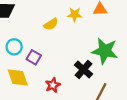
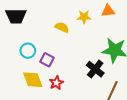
yellow semicircle: (51, 24) -> (62, 27), turned -120
red star: (53, 85) -> (56, 83), moved

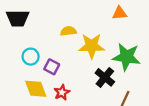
yellow star: (84, 17) -> (92, 46), moved, size x1.6
yellow semicircle: (62, 27) -> (68, 31), turned -32

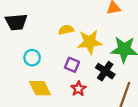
purple square: (52, 67) -> (72, 65), moved
red star: (62, 92) -> (78, 89), moved

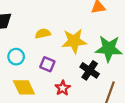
yellow semicircle: (66, 30) -> (43, 33), moved
purple square: (72, 65) -> (47, 64), moved

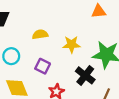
yellow star: (74, 41) -> (72, 44), size x0.7

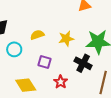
cyan circle: (11, 56) -> (14, 49), moved

